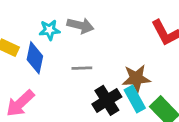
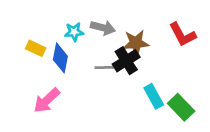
brown star: (136, 78) -> (136, 43), moved
black cross: (107, 100) -> (126, 61), moved

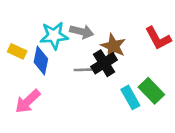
cyan star: (74, 32) -> (54, 36), size x1.5
brown star: (136, 43) -> (113, 46), turned 30
green rectangle: (181, 107) -> (151, 91), moved

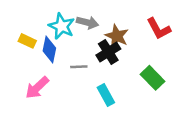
cyan star: (54, 36) -> (62, 26), turned 30
gray line: (83, 70) -> (79, 67), moved
cyan rectangle: (130, 97) -> (106, 95), moved

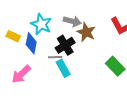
gray arrow: (87, 23) -> (72, 21), moved
black cross: (108, 52) -> (65, 45), moved
cyan rectangle: (106, 95) -> (63, 68), moved

